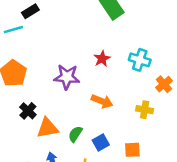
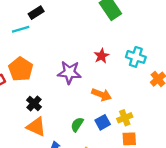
yellow cross: (145, 110) -> (125, 118), moved, turned -32
orange triangle: (47, 128) -> (36, 127), moved, turned 35
blue square: (101, 142) -> (103, 122), moved

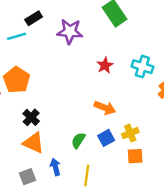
purple star: (69, 72) -> (70, 31), moved

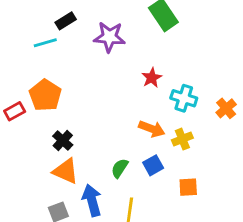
cyan cross: (142, 67) -> (184, 98), moved
yellow cross: (130, 133) -> (182, 139), moved
blue arrow: (55, 167) -> (92, 200), size x1.5

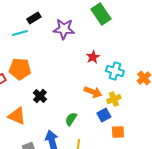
orange pentagon: (45, 95) -> (20, 69), turned -30
black cross: (63, 140) -> (40, 96), moved
blue square: (153, 165) -> (104, 115), moved
orange triangle: (66, 171) -> (17, 116), moved

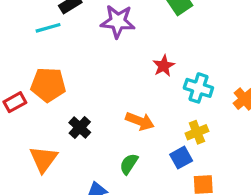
orange arrow: (93, 92) -> (140, 121), moved
orange triangle: (17, 116) -> (43, 159), turned 42

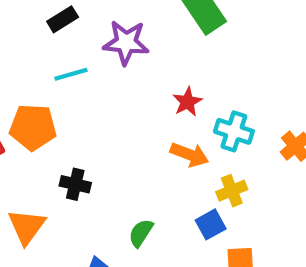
cyan line: (48, 28) -> (71, 74), moved
orange arrow: (140, 121) -> (189, 155), moved
black cross: (80, 127) -> (75, 184), turned -30

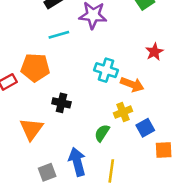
red star: (187, 102) -> (154, 52), moved
cyan cross: (234, 131) -> (106, 70), moved
yellow cross: (232, 191) -> (123, 112), moved

